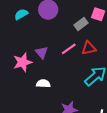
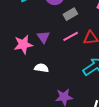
gray rectangle: (81, 24) -> (70, 14), moved

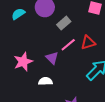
purple triangle: (43, 37) -> (52, 58), moved

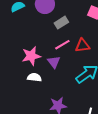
purple triangle: (52, 58) -> (54, 62), moved
pink star: (23, 62) -> (31, 56), moved

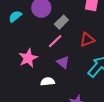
pink line: (62, 45) -> (55, 41), moved
pink star: (31, 56) -> (28, 58), moved

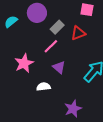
red triangle: (87, 40) -> (78, 33), moved

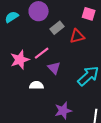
pink line: (51, 46) -> (42, 53), moved

